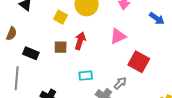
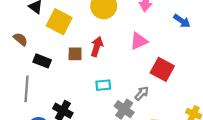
yellow square: (60, 17) -> (59, 22), moved, size x1.6
brown semicircle: (11, 34) -> (20, 39), turned -72

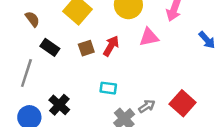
pink triangle: (139, 41) -> (149, 37), moved
brown square: (75, 54) -> (86, 48), turned -32
red square: (162, 69) -> (183, 103), moved

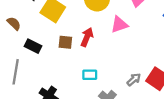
brown square: (86, 48) -> (65, 42), turned 32
gray arrow: (147, 106) -> (134, 80), moved

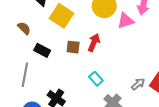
pink triangle: (119, 25) -> (125, 21), moved
cyan rectangle: (90, 75) -> (96, 79), turned 48

